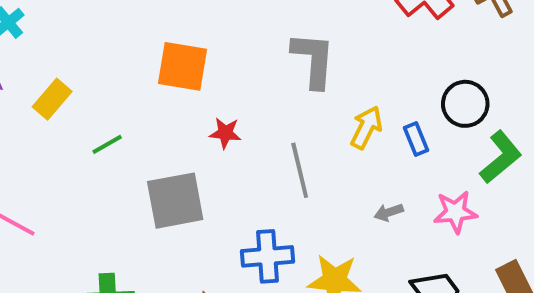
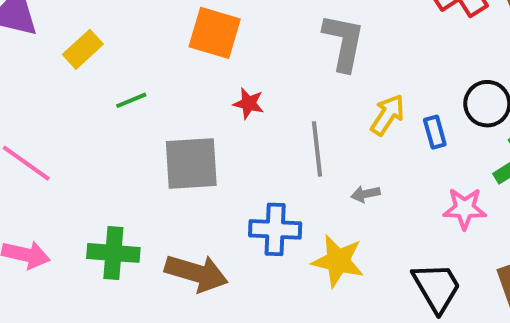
gray arrow: (389, 212) -> (366, 194), moved

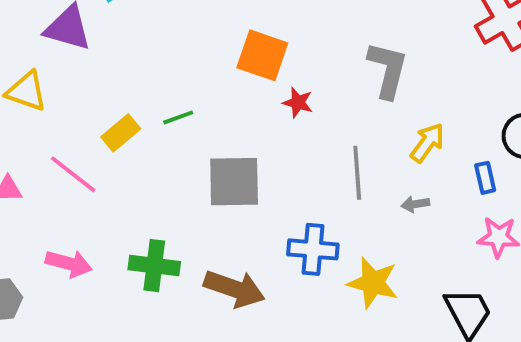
yellow rectangle: (83, 49) -> (121, 133), moved
red star: (249, 103) -> (298, 102), moved
blue rectangle: (435, 132) -> (485, 178), moved
gray arrow: (366, 194) -> (415, 204), moved

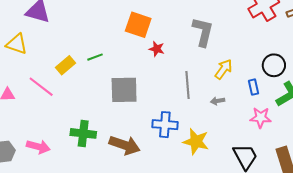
pink arrow: (69, 263) -> (38, 147), moved

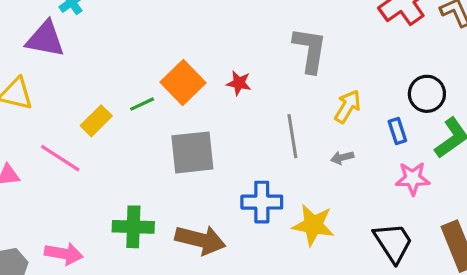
orange square: (138, 25) -> (183, 83), moved, turned 32

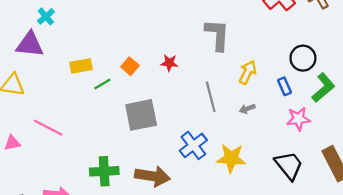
orange square: (183, 83) -> (130, 66), size x0.6
yellow rectangle: (96, 121) -> (81, 66), moved, turned 40
blue cross: (262, 202) -> (193, 145), turned -32

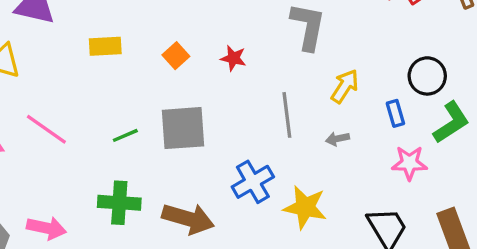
green line: (102, 84) -> (125, 135), moved

